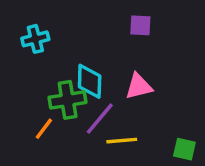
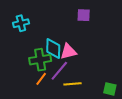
pink triangle: (139, 86) -> (68, 52), moved
orange line: (44, 129) -> (41, 79), moved

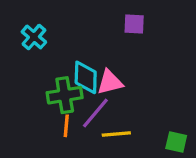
cyan cross: (21, 23) -> (34, 37), turned -35
orange line: (41, 79) -> (66, 126), turned -32

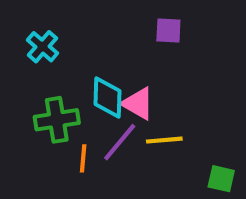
pink triangle: (110, 82) -> (138, 104), turned 44
green cross: (65, 95) -> (57, 120), moved
yellow line: (116, 134) -> (164, 140), moved

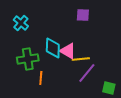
yellow line: (164, 140) -> (81, 59), moved
purple line: (120, 142) -> (87, 73), moved

